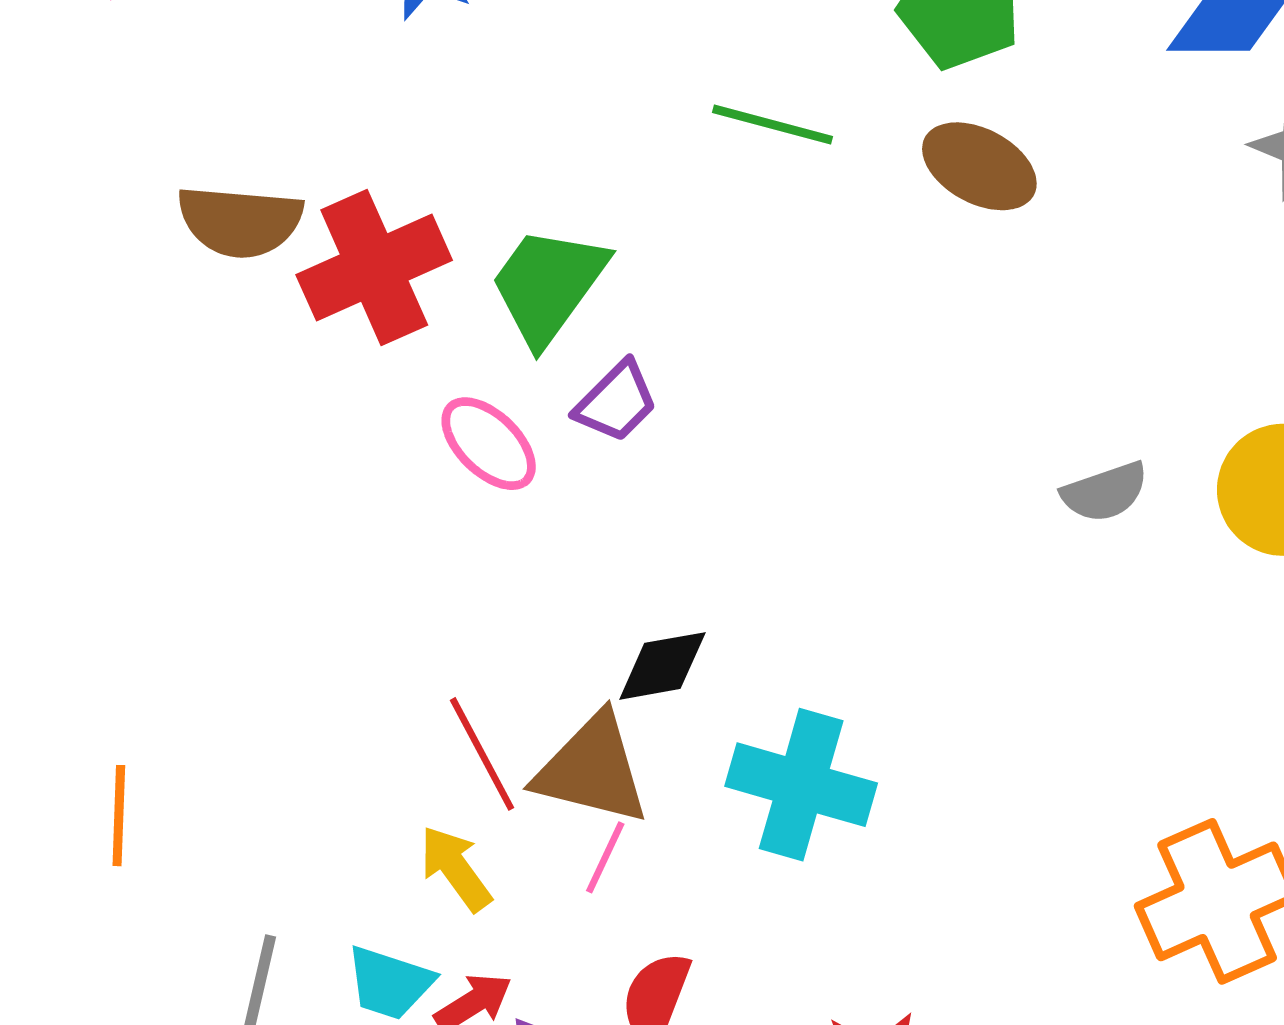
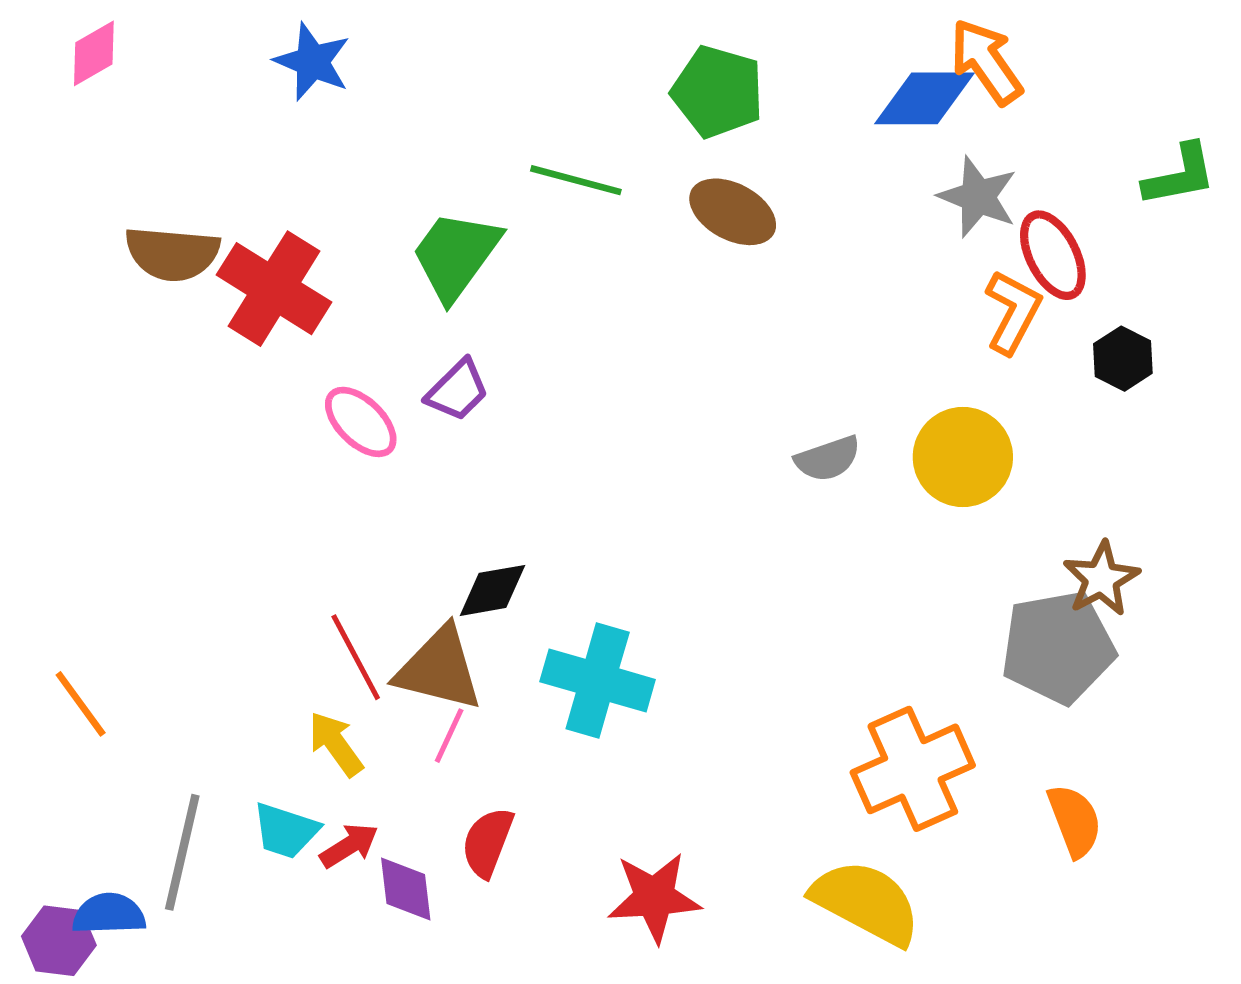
red cross: (374, 268) -> (274, 289), turned -34
green trapezoid: (548, 285) -> (456, 255), moved
orange line: (119, 816) -> (81, 704), turned -38

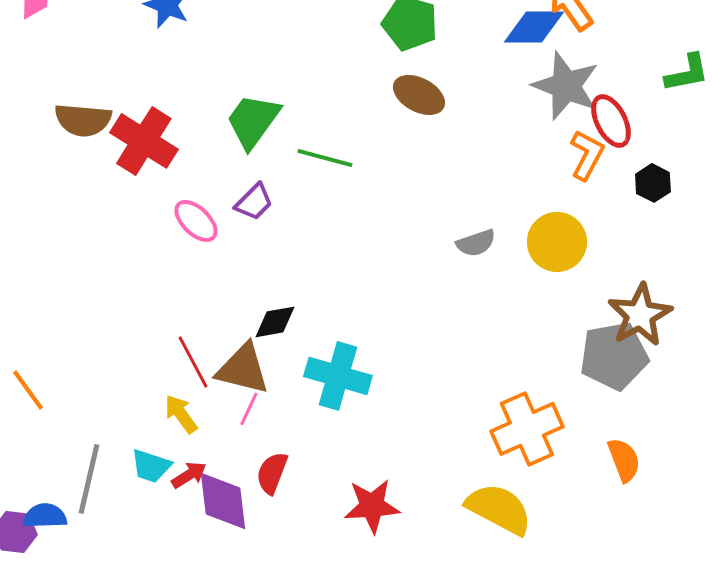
green line: (576, 180) -> (325, 158), moved
gray star: (978, 197) -> (566, 86), size x1.4
brown star: (1101, 579) -> (640, 315), size x1.4
purple diamond: (406, 889) -> (223, 501), size x1.5

